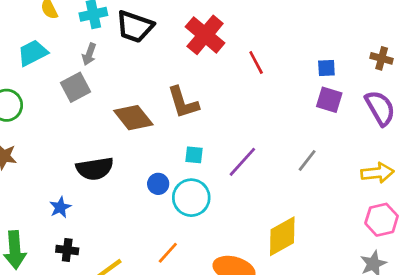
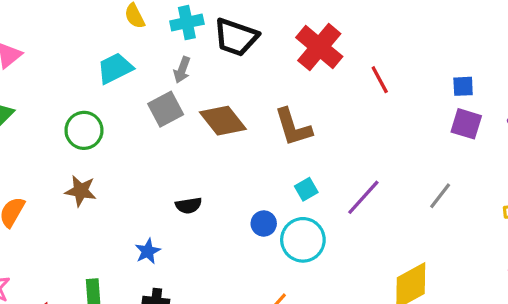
brown diamond: (133, 118) -> (223, 121), moved
cyan square: (194, 155) -> (306, 189), turned -36
black semicircle: (95, 169) -> (189, 206), size x0.6

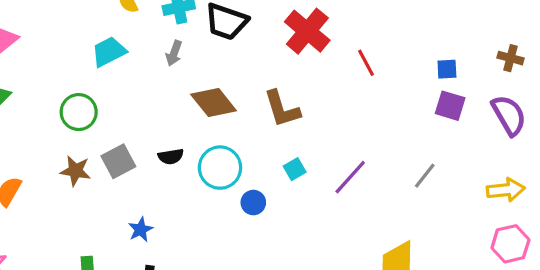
gray square: (166, 109) -> (118, 161), moved
black semicircle: (189, 206) -> (171, 156), moved
cyan circle: (303, 240) -> (220, 168), moved

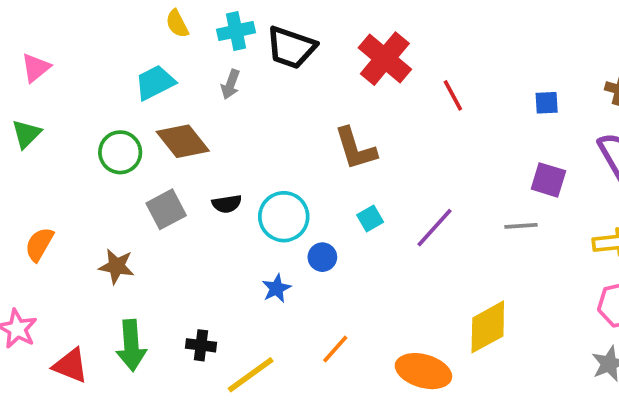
brown diamond: (214, 103) -> (183, 141), moved
purple square: (450, 106) -> (548, 180), moved
brown star: (75, 171) -> (116, 266), moved
gray line: (425, 176) -> (521, 226), turned 48
blue star: (141, 230) -> (276, 288), moved

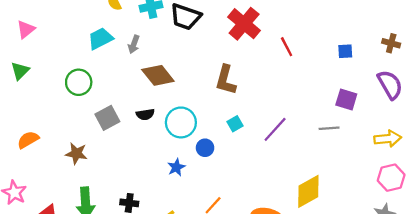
gray arrow: (230, 84) -> (134, 44), moved
brown diamond: (183, 141) -> (158, 75), moved
brown L-shape: (355, 149) -> (226, 80), turned 32
orange semicircle: (39, 244) -> (28, 140), turned 30

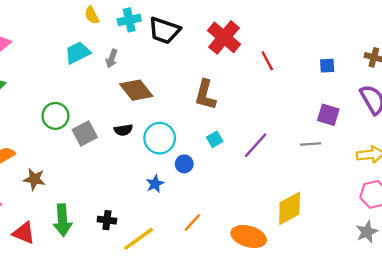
green circle: (79, 82) -> (55, 116), moved
brown star: (76, 154) -> (34, 179), moved

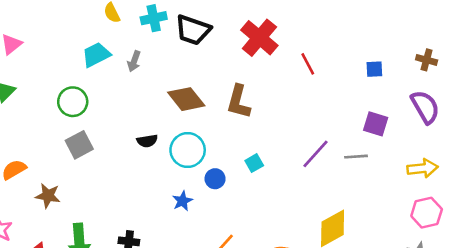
brown diamond: (136, 90) -> (186, 99), moved
green circle: (55, 116) -> (73, 102), moved
gray square: (85, 133) -> (79, 145), moved
cyan square: (215, 139) -> (254, 163), moved
purple line: (256, 145) -> (316, 154), moved

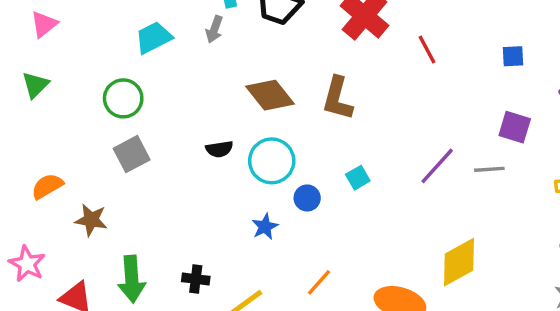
gray arrow: (134, 61) -> (214, 29), moved

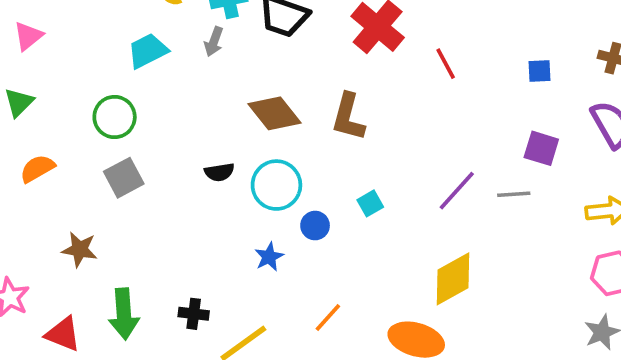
orange semicircle: (47, 186) -> (37, 169), moved
yellow diamond: (459, 262) -> (453, 279), moved

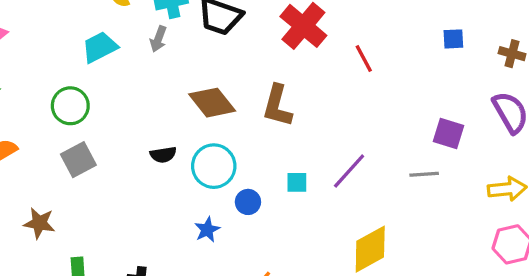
blue square: (539, 71) -> (453, 39), moved
purple line: (457, 191) -> (349, 171), moved
cyan square: (370, 203) -> (297, 182), turned 30

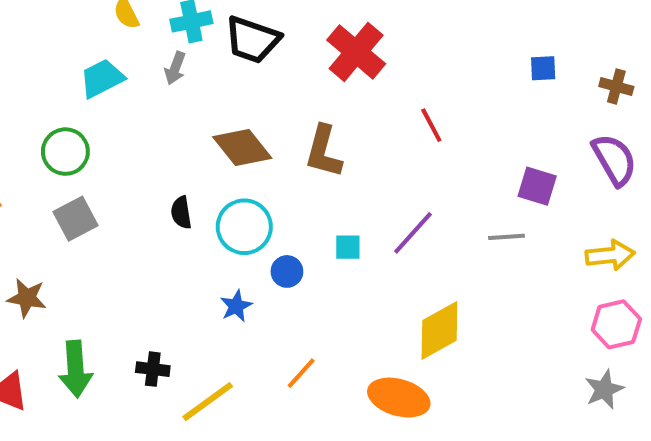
red line: (364, 59) -> (431, 125), moved
black semicircle: (163, 155) -> (181, 213), turned 90

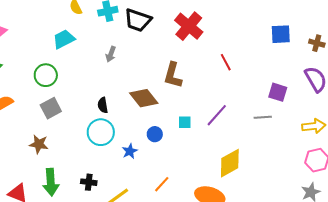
gray arrow: (175, 68) -> (111, 54), moved
blue square: (543, 68) -> (281, 34), size x1.5
brown diamond: (242, 147) -> (144, 98), moved
cyan circle: (244, 227) -> (101, 132), moved
brown star: (27, 298) -> (39, 144), moved

